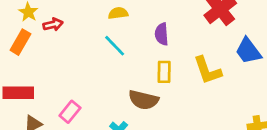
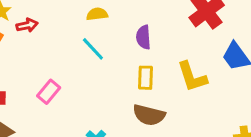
brown semicircle: (144, 100) -> (149, 115), moved
pink rectangle: (70, 112) -> (49, 92), moved

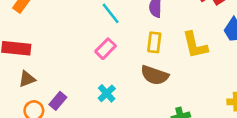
pink rectangle: (49, 92) -> (106, 49), moved

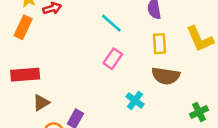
cyan cross: (107, 93) -> (135, 100), moved

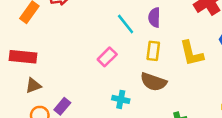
cyan line: (111, 23) -> (126, 24), moved
cyan cross: (135, 100) -> (121, 99), turned -35

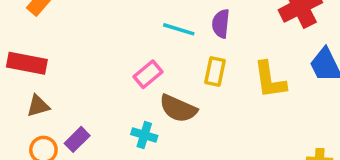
cyan line: (126, 24) -> (179, 29), turned -40
brown semicircle: (154, 82) -> (178, 108), moved
cyan cross: (121, 99) -> (144, 135), moved

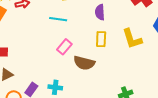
cyan line: (179, 29) -> (58, 19), moved
cyan cross: (144, 135) -> (55, 87), moved

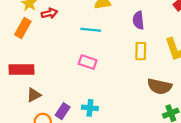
pink rectangle: (64, 47) -> (88, 62), moved, turned 70
brown semicircle: (84, 63) -> (160, 86), moved

